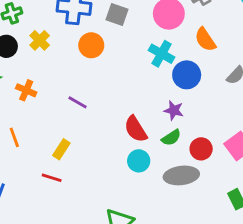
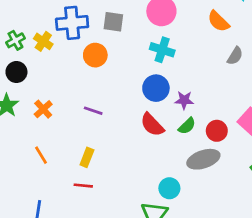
yellow cross: (40, 40) -> (43, 41), moved
orange semicircle: (205, 40) -> (218, 21), moved
blue circle: (187, 75) -> (156, 88), moved
orange cross: (26, 90) -> (43, 109), turned 36
cyan circle: (139, 161) -> (169, 188), moved

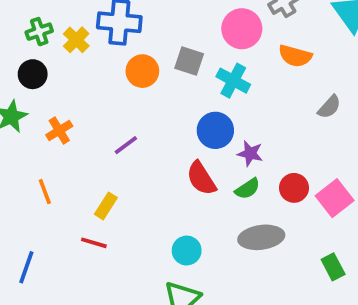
orange semicircle: (218, 21) -> (295, 56), moved, turned -40
gray square: (113, 22) -> (189, 61), moved
purple line: (93, 111) -> (126, 145), turned -66
red circle: (217, 131) -> (294, 188), moved
cyan circle: (169, 188) -> (187, 251), moved

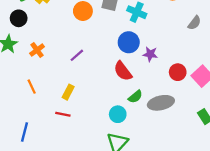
green semicircle: (248, 189) -> (135, 97), moved

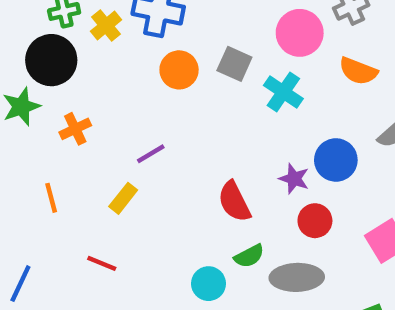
black circle: (19, 18) -> (51, 60), size x1.5
blue circle: (129, 42) -> (336, 160), moved
red circle: (178, 72) -> (315, 221), moved
yellow rectangle: (68, 92) -> (123, 198), moved

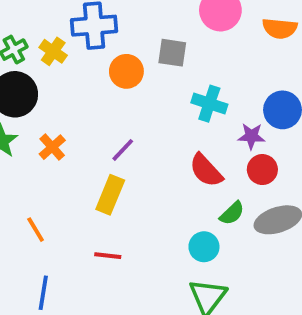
cyan cross: (283, 92) -> (209, 104), moved
orange line: (51, 198) -> (36, 230), moved
yellow rectangle: (123, 198) -> (110, 195), size x1.4
red circle: (315, 221) -> (262, 170), moved

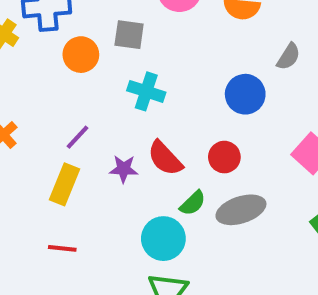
cyan cross: (209, 104) -> (146, 91), moved
purple star: (251, 136) -> (124, 169), moved
cyan circle: (204, 247) -> (163, 239), size x1.4

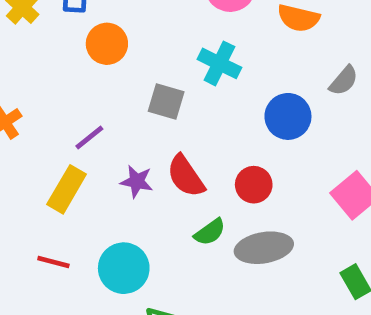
gray square: (129, 35) -> (166, 102), moved
cyan cross: (146, 91) -> (219, 63), moved
cyan circle: (163, 239) -> (124, 268), moved

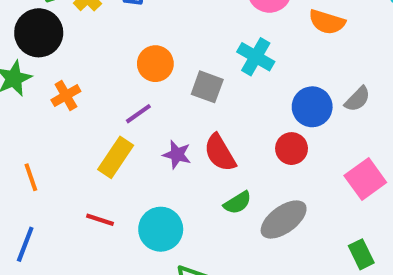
orange circle: (107, 44) -> (155, 64), moved
gray semicircle: (344, 81) -> (357, 99), moved
red circle: (254, 185) -> (292, 149), moved
gray ellipse: (264, 248) -> (284, 219), turned -30

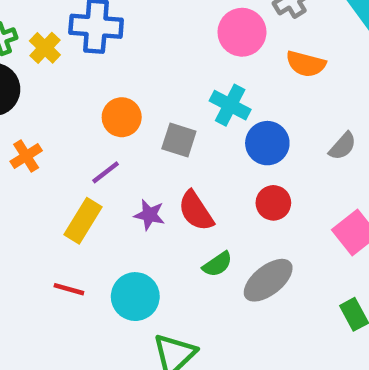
blue circle: (312, 107) -> (267, 143), moved

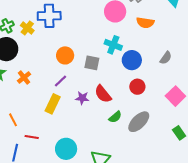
red line: (69, 289) -> (32, 137), moved
cyan circle: (135, 297) -> (66, 149), moved

